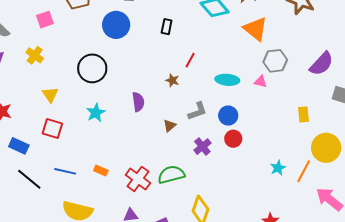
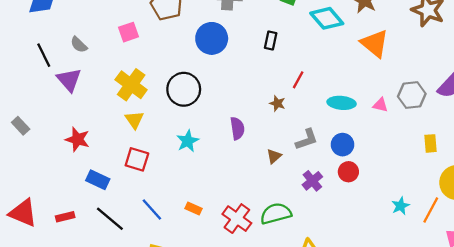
yellow cross: (35, 55) -> (131, 85), moved, size x1.5
gray hexagon: (275, 61) -> (412, 95), moved
blue line: (65, 171) -> (152, 209), turned 35

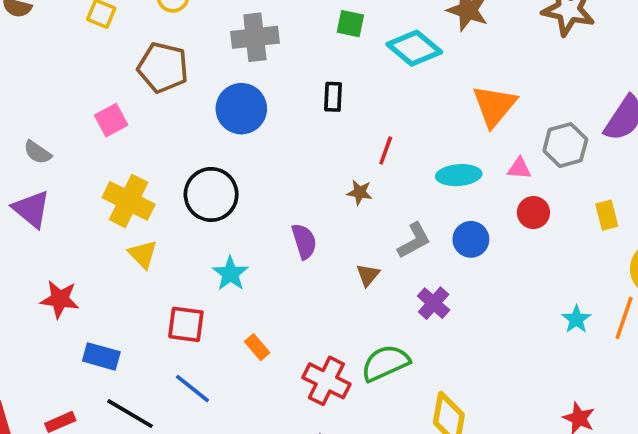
orange triangle: (375, 43) -> (494, 106), moved, turned 40
red square: (137, 159) -> (186, 324), moved
red circle: (348, 172) -> (533, 213), moved
orange rectangle: (194, 209) -> (257, 347), moved, turned 35

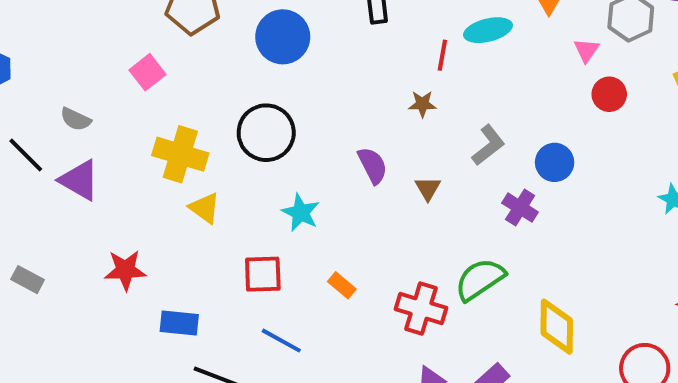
pink triangle: (519, 168) -> (586, 50), turned -50
cyan ellipse: (459, 175) -> (488, 30), moved
blue circle: (471, 239) -> (555, 162), moved
brown triangle: (368, 275) -> (428, 188), moved

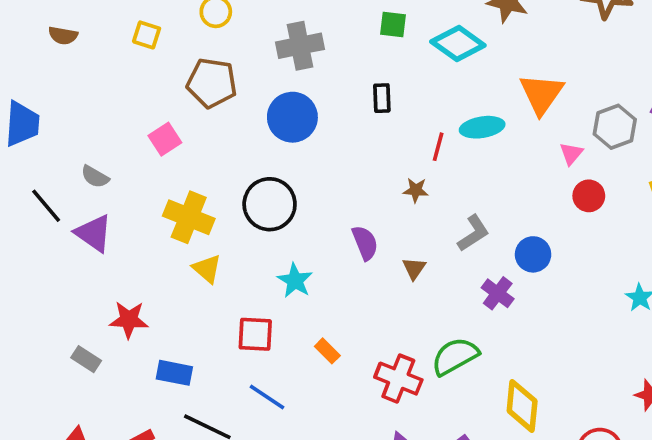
gray rectangle: (28, 280) -> (86, 359), moved

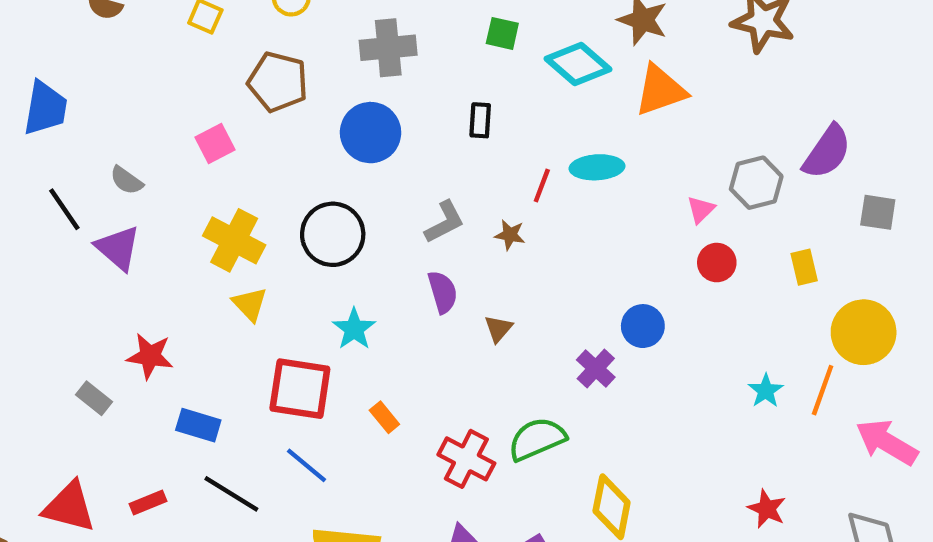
orange triangle: (542, 94) -> (660, 90), moved, turned 30
gray L-shape: (473, 233) -> (445, 222), moved
red square: (255, 334) -> (300, 389), size x1.4

